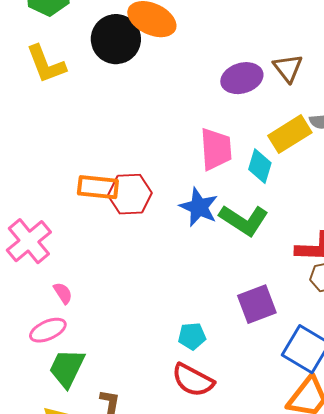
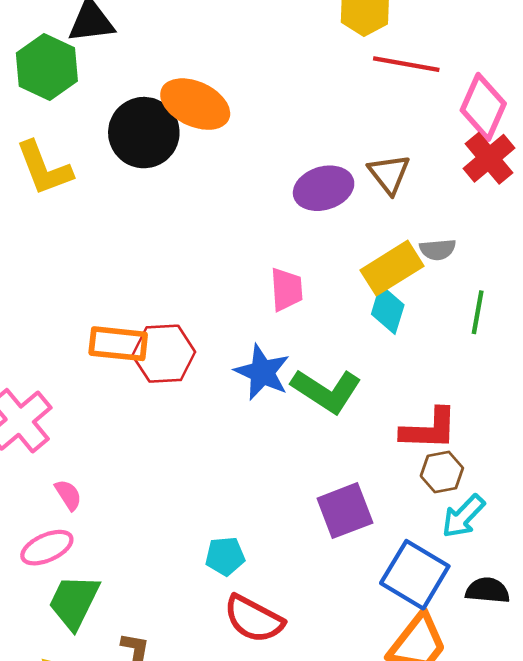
pink trapezoid: (216, 149) -> (286, 289), size x0.7
cyan diamond: (260, 166) -> (388, 309), moved
cyan pentagon: (192, 336) -> (225, 556), moved

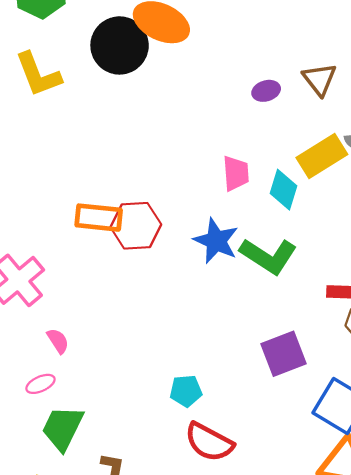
purple ellipse: (324, 188) -> (266, 91), size x0.6
cyan diamond: (388, 309) -> (284, 190), moved
pink ellipse: (47, 548) -> (40, 384), size x0.7

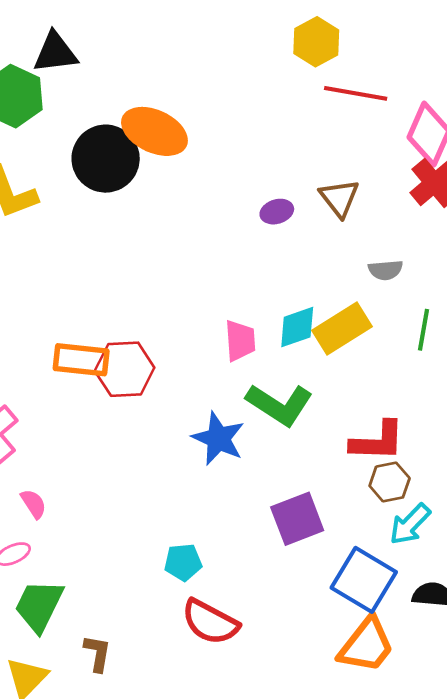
yellow rectangle: (322, 156) -> (342, 328), moved
pink trapezoid: (236, 173) -> (240, 341), moved
cyan diamond: (284, 190) -> (297, 327), turned 54
blue star: (216, 241) -> (218, 439), moved

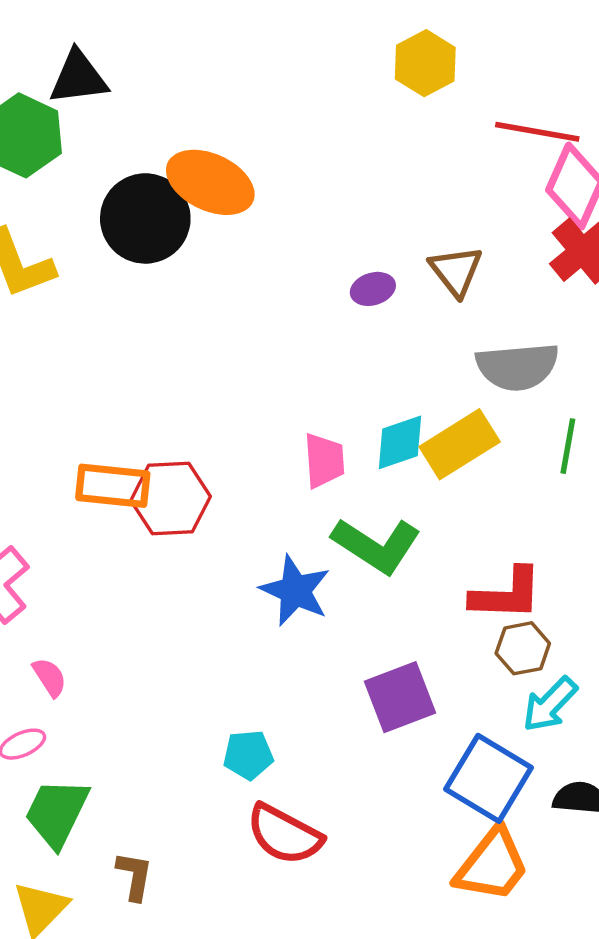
red line: (356, 93) -> (537, 132), moved
gray semicircle: (386, 270) -> (517, 367), size x1.8

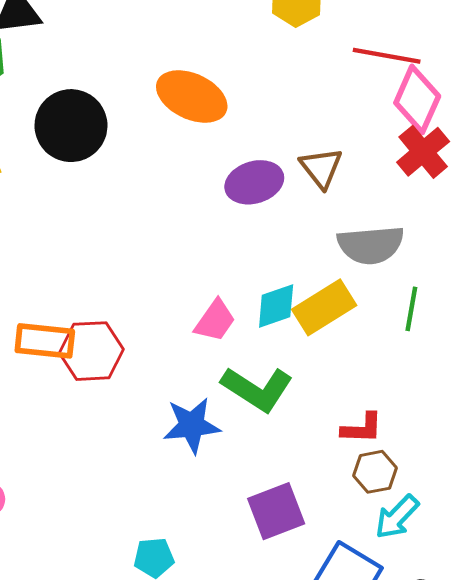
orange ellipse: (210, 182) -> (192, 96), moved
purple ellipse: (373, 289) -> (254, 182), size x1.6
pink trapezoid: (324, 461) -> (215, 321), turned 39
blue star: (295, 591) -> (192, 425), turned -30
red L-shape: (507, 594) -> (362, 428), size x0.7

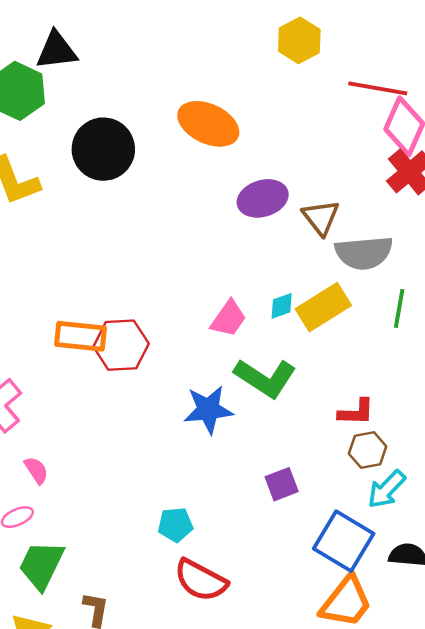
brown triangle: (321, 168) -> (321, 217), moved
cyan diamond: (276, 306) -> (282, 306), size x0.7
purple square: (276, 511) -> (282, 484), size x0.7

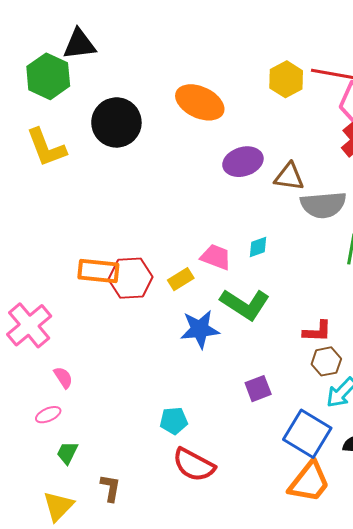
yellow hexagon: (299, 40) -> (286, 79), moved
brown triangle: (321, 217) -> (289, 177), turned -44
yellow rectangle: (323, 307) -> (181, 279), moved, size x0.6
pink trapezoid: (229, 319) -> (216, 257), turned -104
green trapezoid: (41, 565) -> (67, 453), size x0.6

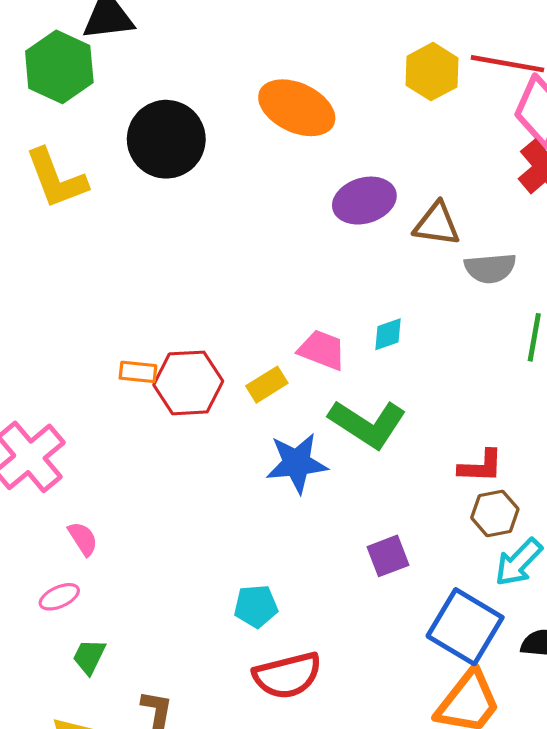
gray semicircle: (323, 205) -> (490, 268), size x0.7
orange rectangle: (98, 271) -> (138, 372), size x0.6
red semicircle: (194, 465) -> (287, 675), turned -42

